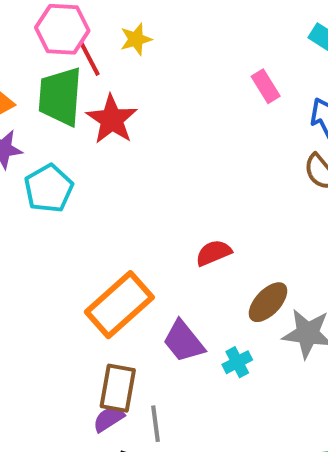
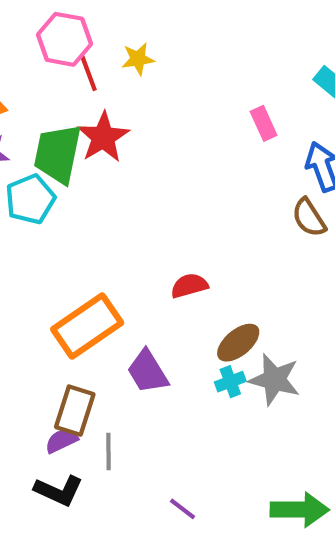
green trapezoid: (60, 96) -> (58, 154), moved
cyan cross: (237, 362) -> (230, 382), moved

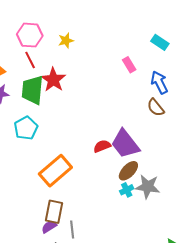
red line: (88, 73) -> (30, 60), moved
cyan pentagon: (30, 199) -> (26, 128), moved
purple trapezoid: (148, 372) -> (125, 144), moved, size x1.4

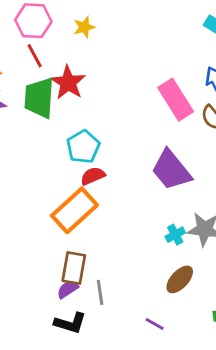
pink rectangle: (129, 65) -> (176, 100), moved, size x1.8
cyan pentagon: (26, 128) -> (83, 147), moved
red semicircle: (102, 146) -> (93, 176), moved
brown ellipse: (128, 171) -> (180, 279), moved

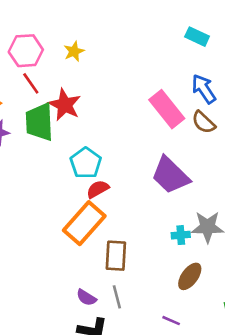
cyan cross: (175, 235) -> (181, 235), turned 30
brown rectangle: (74, 268) -> (116, 256), moved
purple semicircle: (68, 289) -> (86, 298), turned -108

